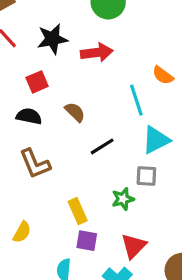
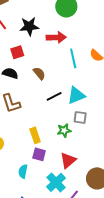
cyan line: (136, 100) -> (73, 58), moved
cyan triangle: (156, 140) -> (76, 95), moved

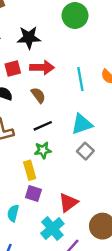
red arrow: (56, 37) -> (42, 67), moved
black line: (54, 96) -> (43, 126), moved
gray square: (80, 117) -> (85, 151), turned 32
green star: (64, 130) -> (43, 150), moved

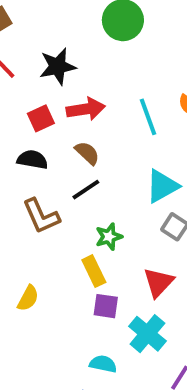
black line: (43, 126) -> (86, 190), moved
red triangle: (68, 203) -> (158, 282), moved
cyan semicircle: (13, 213) -> (103, 364), moved, turned 98
cyan cross: (52, 229) -> (147, 334), moved

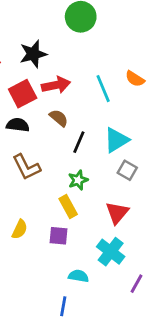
red square: (41, 118) -> (23, 94), size x1.4
black line: (86, 190) -> (79, 142), moved, turned -30
purple square: (106, 306) -> (59, 236), moved

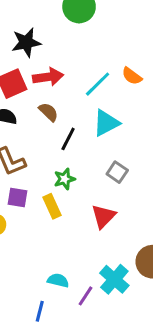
cyan line: (103, 89) -> (98, 84), turned 64
cyan triangle: (116, 140) -> (106, 123), moved
purple square: (59, 236) -> (18, 198), moved
cyan cross: (111, 252) -> (114, 279), moved
purple line: (136, 284) -> (86, 296), moved

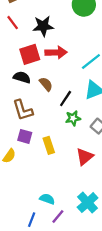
brown semicircle: (49, 112) -> (46, 84), moved
green star: (64, 179) -> (73, 118), moved
purple line: (86, 296) -> (58, 217), moved

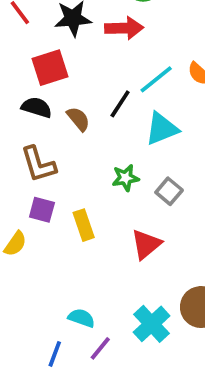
red arrow: (56, 52) -> (124, 28), moved
black line: (66, 98) -> (120, 104), moved

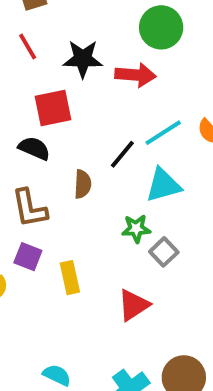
brown semicircle: (78, 119) -> (83, 184), moved, turned 36
green star: (125, 178) -> (136, 229), moved

